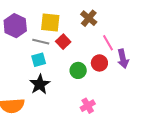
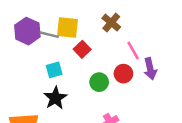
gray line: (41, 42) -> (49, 35), moved

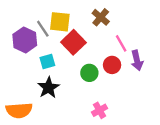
purple hexagon: (27, 31) -> (25, 40), moved
gray line: (49, 35) -> (43, 29), turned 42
red square: (82, 49) -> (73, 42), size x1.5

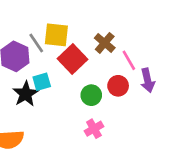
brown cross: (101, 17) -> (105, 43), moved
black star: (49, 88) -> (26, 94), moved
pink cross: (100, 110) -> (94, 129), moved

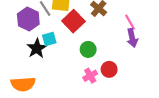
pink line: (129, 60) -> (130, 22), moved
red circle: (118, 86) -> (109, 69), moved

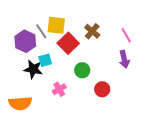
pink line: (130, 22) -> (126, 35), moved
black star: (37, 48) -> (33, 69), turned -30
pink cross: (90, 76) -> (59, 89), moved

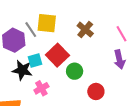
red square: (68, 43) -> (57, 55), moved
pink cross: (59, 89) -> (41, 88), moved

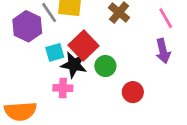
black star: (22, 70) -> (74, 65), moved
pink cross: (41, 88) -> (63, 88), turned 32

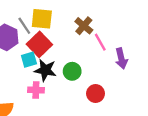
pink line: (166, 18) -> (100, 42), moved
red square: (83, 45) -> (39, 44), moved

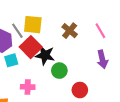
pink line: (100, 42) -> (100, 31), moved
cyan square: (29, 60) -> (11, 60), moved
black star: (45, 70) -> (45, 55), moved

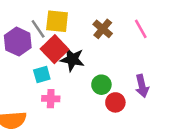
purple arrow: (102, 59) -> (142, 86), moved
cyan square: (11, 60) -> (42, 75), moved
green circle: (59, 71) -> (101, 85), moved

